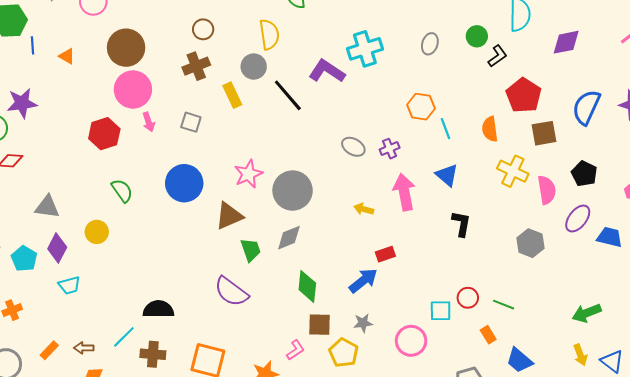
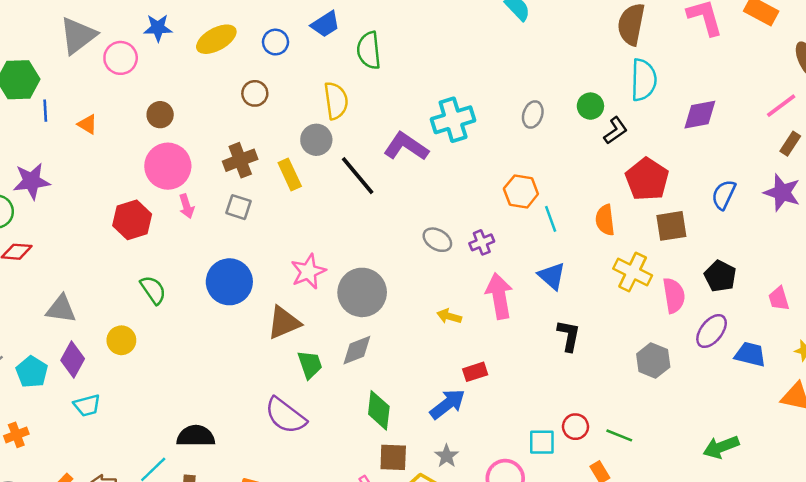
brown circle: (126, 48) -> (160, 115), size x0.6
brown cross: (196, 66) -> (240, 160), moved
blue semicircle: (586, 107) -> (724, 195), size x0.7
gray star: (363, 323) -> (447, 456), turned -30

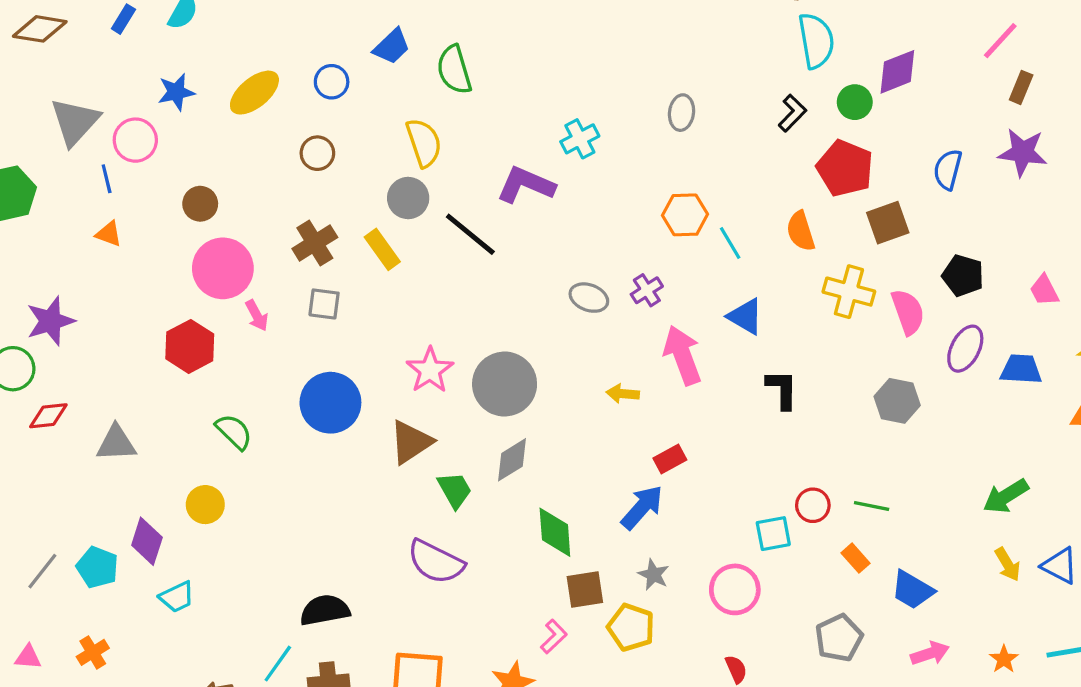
green circle: (590, 106) -> (855, 102), moved
blue line: (45, 111) -> (107, 179), moved
cyan cross: (453, 120) -> (580, 139), size x0.7
gray triangle: (61, 309) -> (116, 443), moved

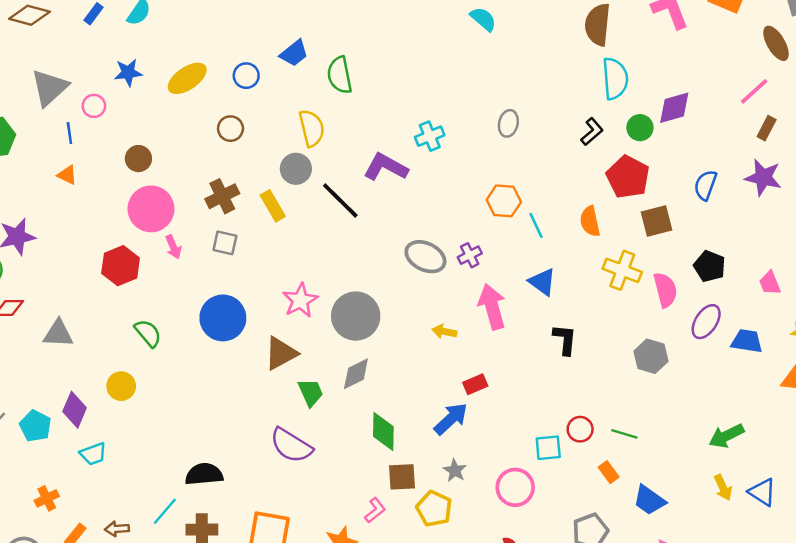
pink circle: (135, 140) -> (94, 106), size x0.7
gray ellipse: (589, 298) -> (425, 257), size x1.4
orange cross: (93, 652) -> (47, 498), moved

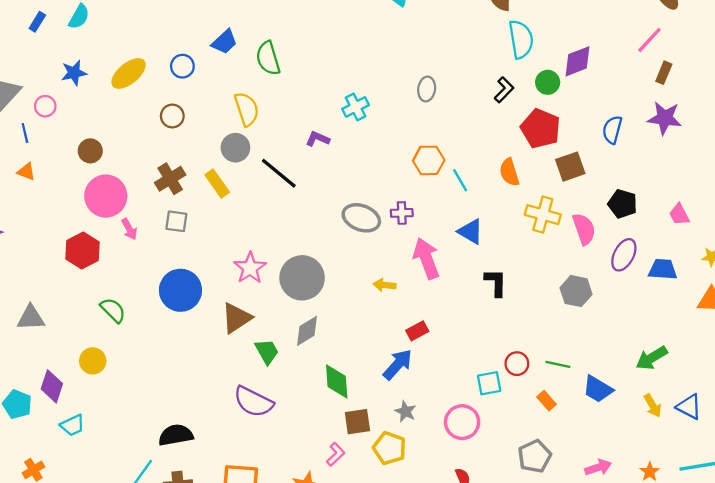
purple L-shape: (386, 167) -> (318, 139), size x0.6
purple cross: (470, 255) -> (402, 213), turned 30
blue trapezoid: (649, 500) -> (598, 389), moved

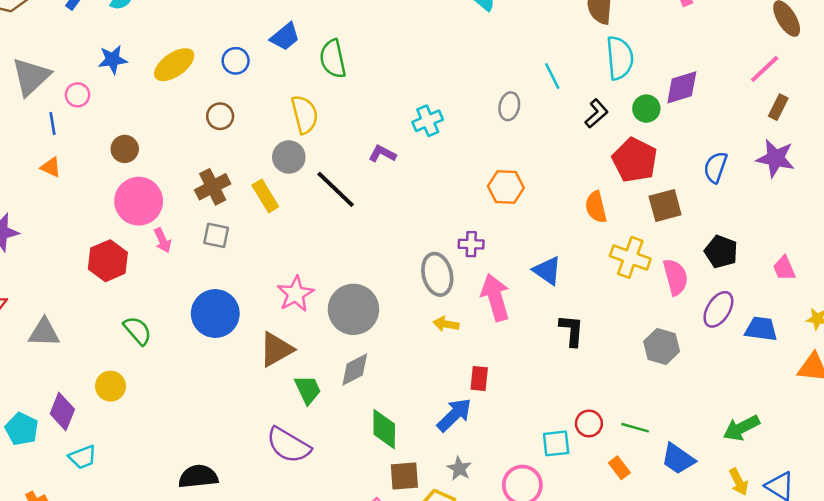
cyan line: (460, 180) -> (552, 76), moved
gray ellipse: (361, 218) -> (437, 274), moved, turned 51
red rectangle: (417, 331) -> (479, 378), turned -60

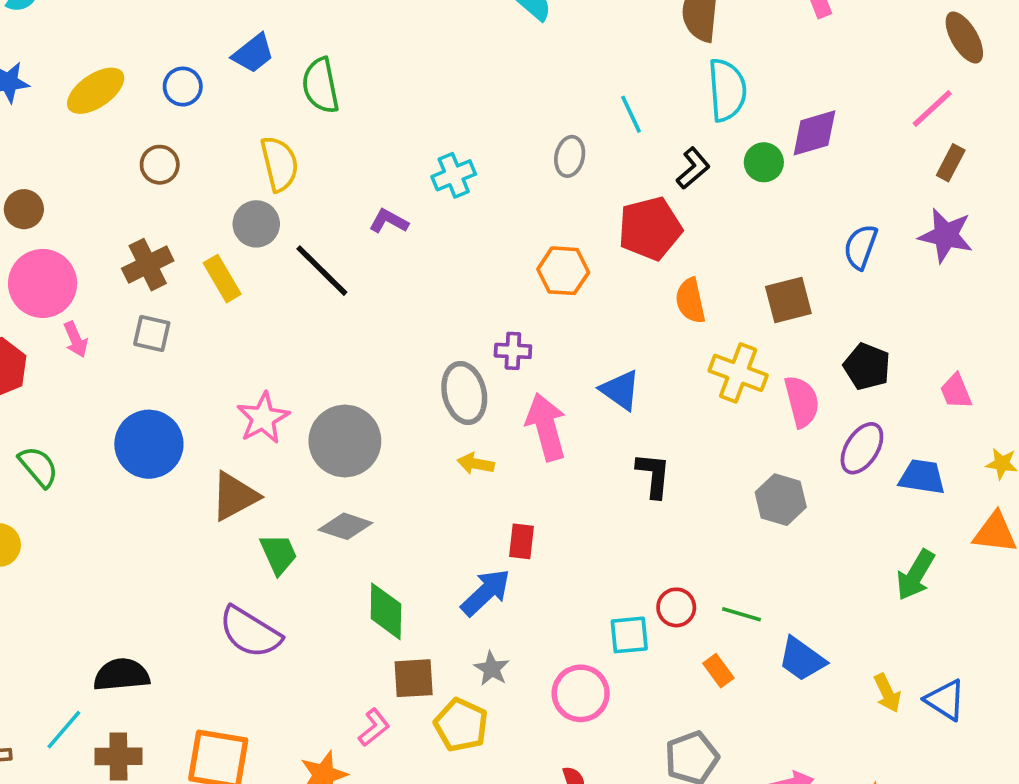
red pentagon: (635, 160) -> (650, 228), moved, turned 30
gray diamond: (355, 370) -> (345, 526), turned 45
green arrow: (741, 428) -> (915, 575), moved, turned -33

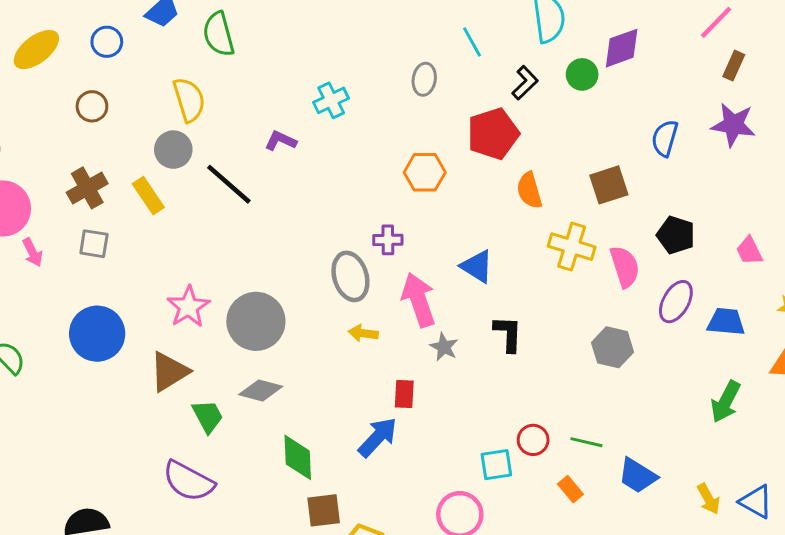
gray star: (492, 669) -> (444, 347), moved

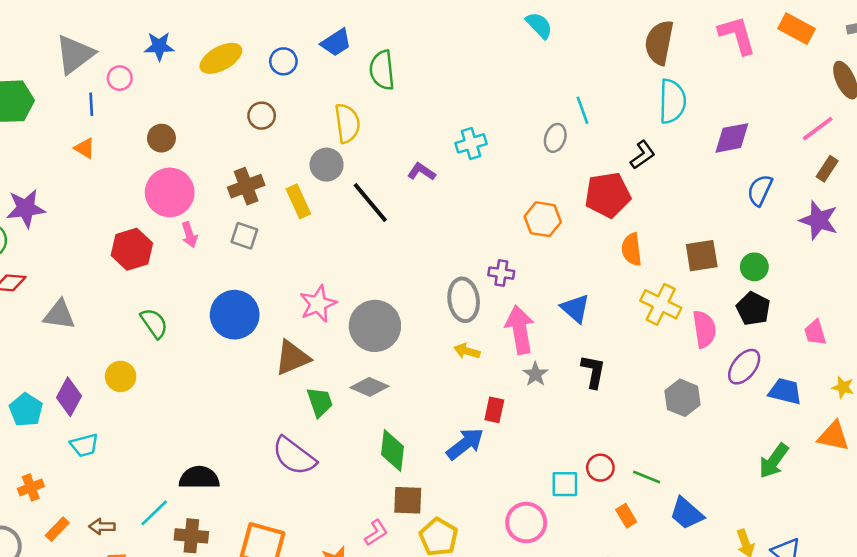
cyan line: (472, 42) -> (583, 110), moved
green circle: (582, 74) -> (754, 267), moved
blue semicircle: (665, 138) -> (760, 190), moved

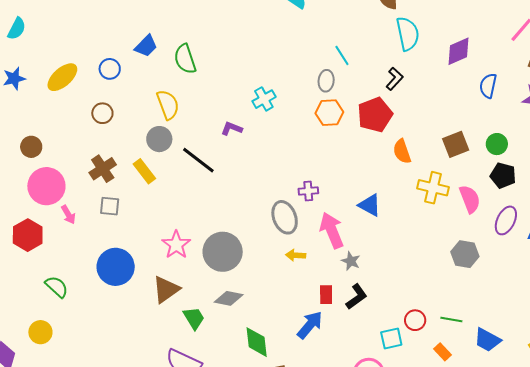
orange hexagon: (543, 219) -> (329, 113), moved
black L-shape: (593, 372) -> (357, 297), moved, turned 56

